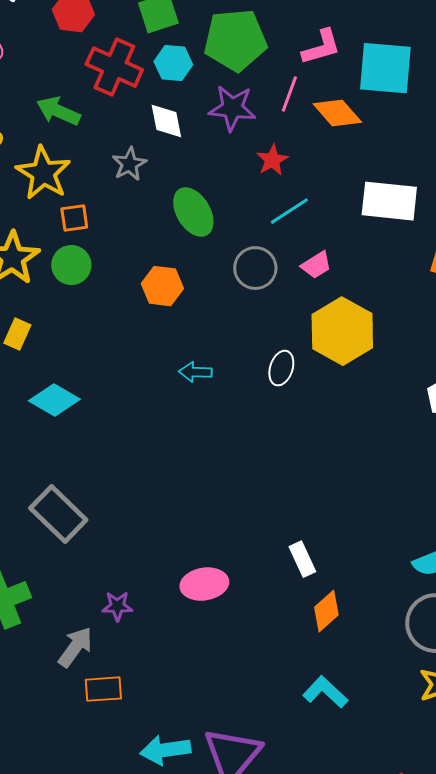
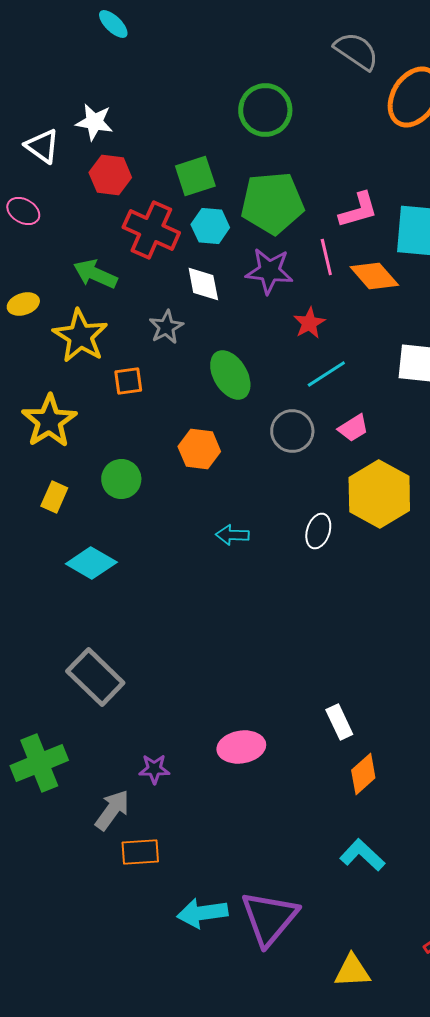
pink line: (289, 94) -> (326, 257), turned -33
orange square: (74, 218) -> (128, 381), moved
green circle: (71, 265) -> (121, 479), moved

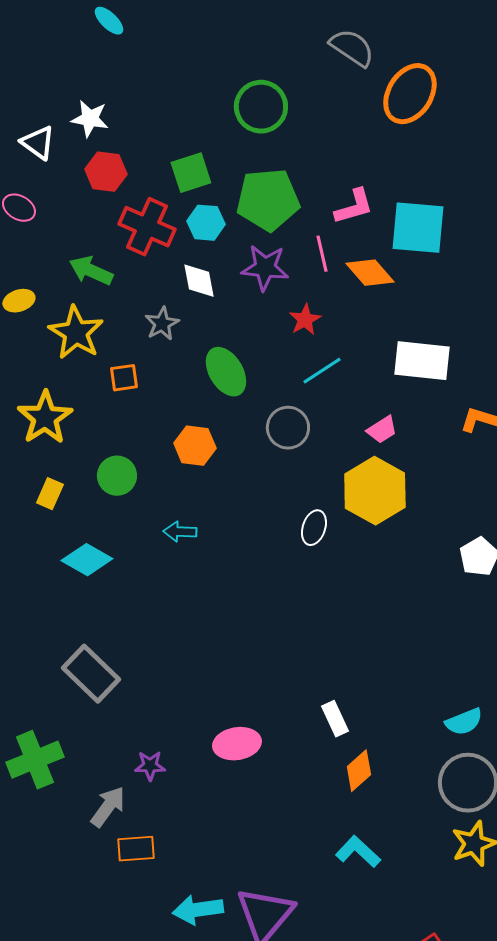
pink trapezoid: (353, 428) -> (382, 430), moved
cyan arrow: (232, 535) -> (180, 532), moved

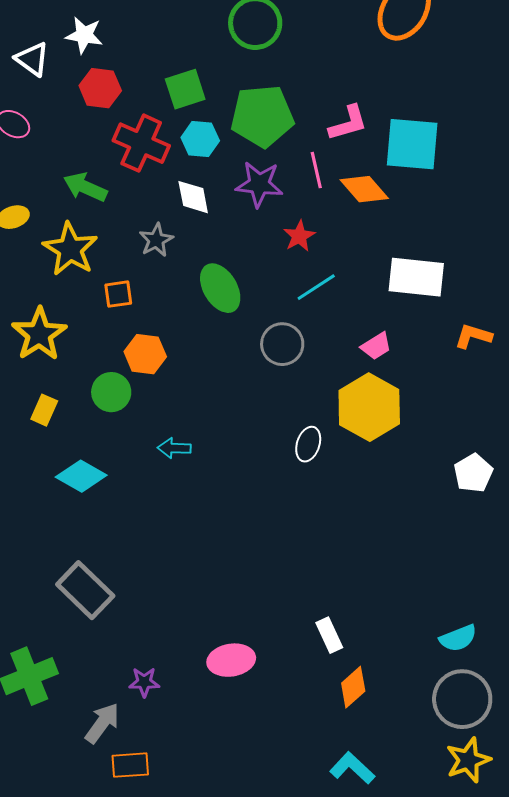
orange hexagon: (195, 446) -> (145, 354), moved

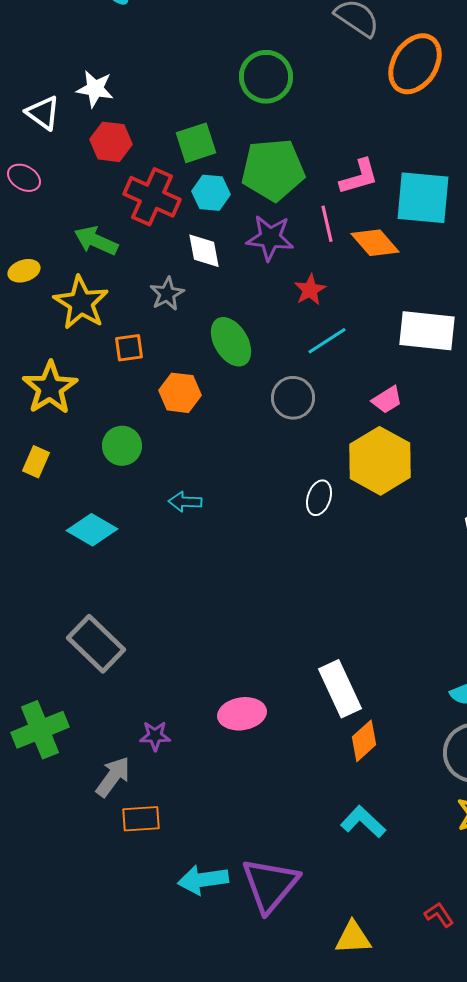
orange hexagon: (145, 354) -> (180, 393), moved
yellow rectangle: (44, 410) -> (36, 462), moved
white rectangle: (329, 635) -> (340, 689), size x1.6

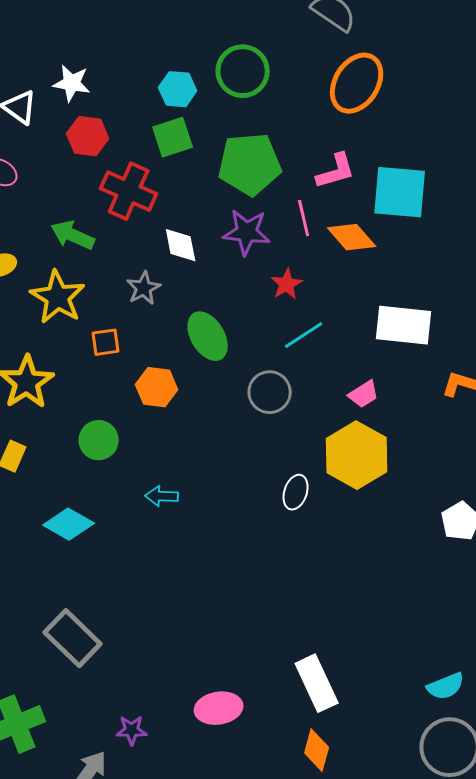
orange ellipse: (415, 64) -> (357, 83), moved
cyan hexagon: (211, 193) -> (178, 89), moved
orange diamond: (364, 741) -> (317, 750), moved, turned -33

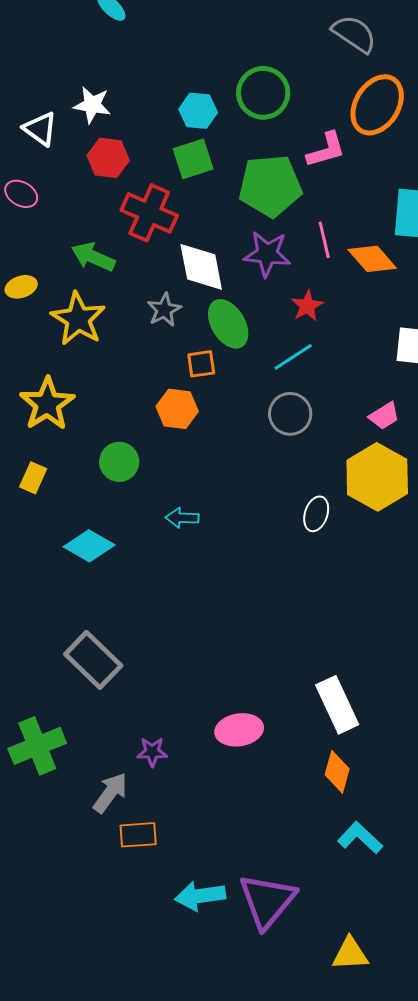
pink L-shape: (336, 171) -> (326, 150), moved
white diamond: (181, 245) -> (201, 267), size x1.4
cyan line: (304, 335) -> (293, 357), moved
green ellipse: (208, 336) -> (228, 324), moved
orange square: (106, 342) -> (201, 364), moved

